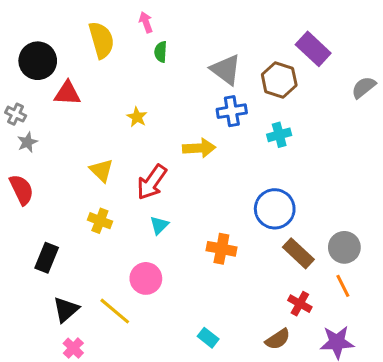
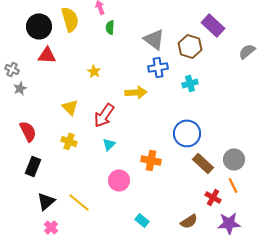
black circle: (38, 61) -> (39, 26), moved
red semicircle: (21, 190) -> (28, 131), moved
pink circle: (146, 278) -> (119, 180), moved
red cross: (300, 304) -> (213, 197), moved

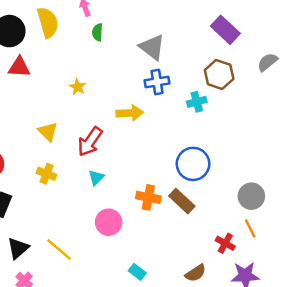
brown hexagon: (190, 46) -> (219, 75), moved
brown rectangle: (203, 163) -> (182, 201), moved

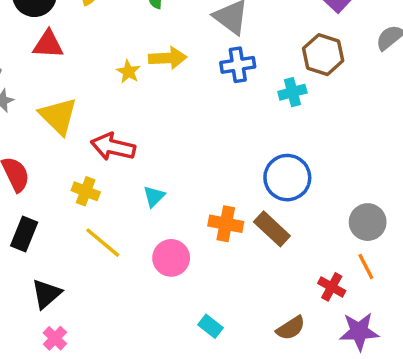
yellow arrow: (130, 113) -> (168, 58), moved
yellow triangle: (48, 132) -> (58, 116), moved, size x1.4
red arrow: (90, 142) -> (113, 147), moved, turned 68
yellow line: (59, 250) -> (103, 243), moved

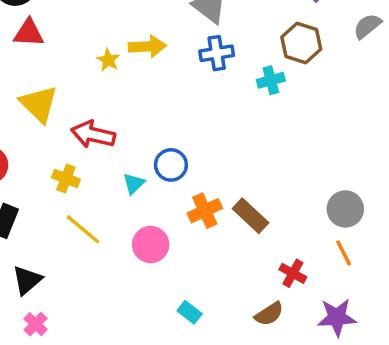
blue circle: (287, 178) -> (171, 165), moved, size x0.7
orange cross: (226, 224) -> (205, 211), turned -36
red cross: (332, 287) -> (293, 273), moved

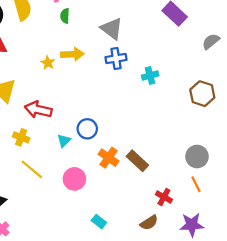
brown hexagon: (301, 43) -> (202, 94), moved
orange cross: (205, 211) -> (109, 158), turned -30

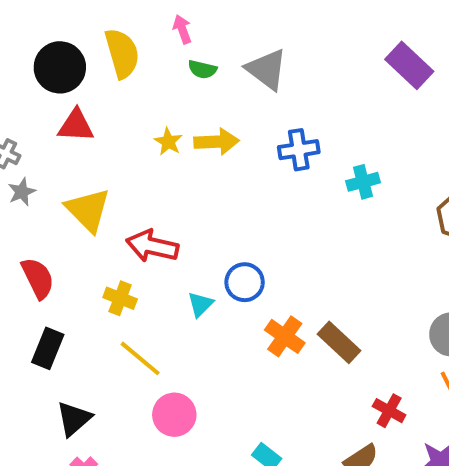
green semicircle: (65, 16) -> (202, 69), turned -80
gray triangle: (112, 29) -> (267, 69), moved
yellow star: (48, 63) -> (168, 142), moved
pink circle: (74, 179) -> (174, 415), moved

